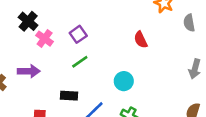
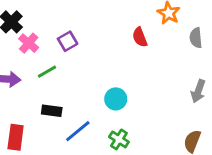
red semicircle: (141, 40) -> (140, 37), moved
green line: (80, 62) -> (47, 72), moved

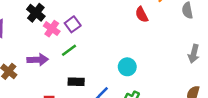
purple square: (68, 41) -> (73, 24), moved

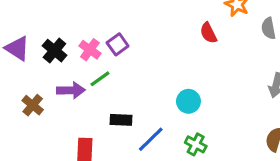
black cross: (36, 13) -> (54, 51), moved
green line: (69, 50) -> (100, 79), moved

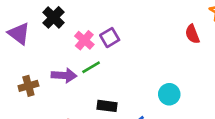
black cross: (54, 51) -> (54, 17), moved
brown cross: (33, 105) -> (28, 86), turned 30

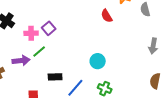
pink cross: (84, 40) -> (31, 33), turned -32

